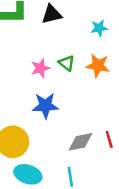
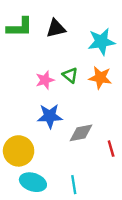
cyan star: (99, 28) -> (101, 42), size x1.6
gray diamond: (80, 142) -> (81, 133), moved

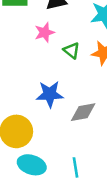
pink star: (45, 80) -> (45, 32), moved

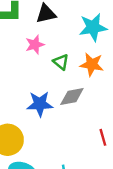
gray diamond: (83, 112) -> (72, 97), moved

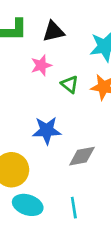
gray diamond: (72, 97) -> (82, 156), moved

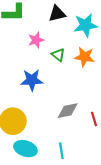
black triangle: (53, 31) -> (57, 14), moved
blue star: (47, 130) -> (32, 80), moved

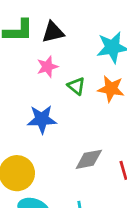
black triangle: (57, 14) -> (53, 32), moved

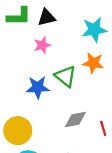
green triangle: (76, 86) -> (65, 76), moved, size x1.5

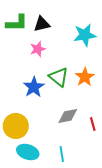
orange star: (93, 63) -> (85, 77), moved, turned 30
blue star: (38, 87) -> (34, 87), turned -30

